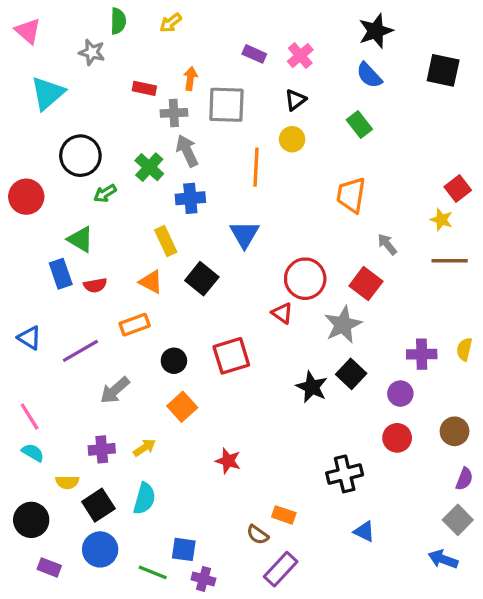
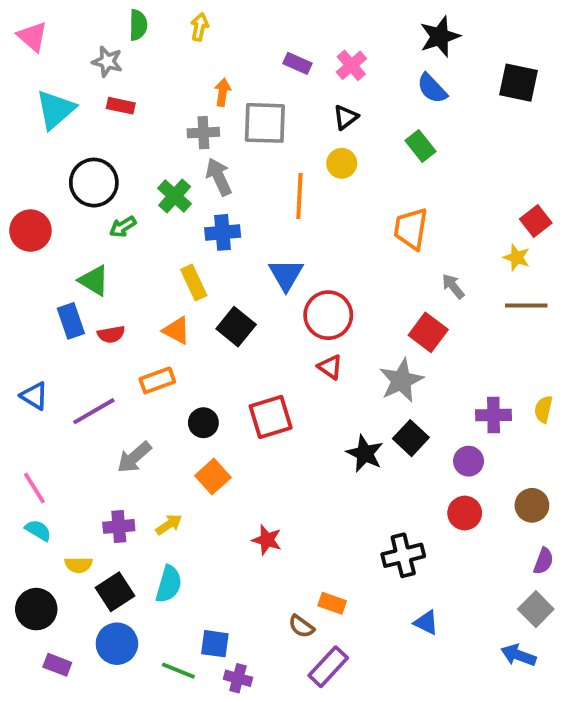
yellow arrow: (171, 23) -> (200, 27), turned 140
red rectangle: (144, 88) -> (121, 106), moved
red circle: (305, 279) -> (328, 315), moved

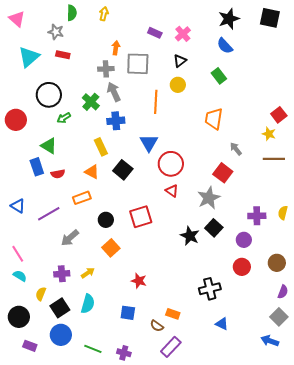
black square: (518, 83) -> (270, 18), moved
yellow semicircle: (78, 565) -> (41, 294), turned 112
blue square: (215, 644) -> (128, 313), moved

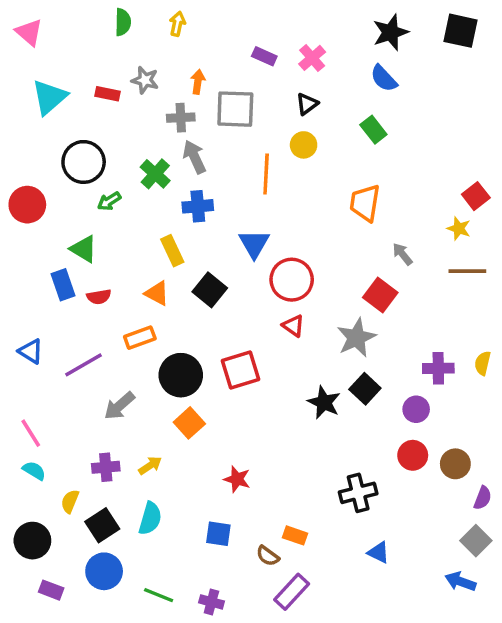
gray star: (56, 32) -> (145, 80), moved
black circle: (106, 220) -> (181, 375), size x1.6
brown circle: (277, 263) -> (455, 464), moved

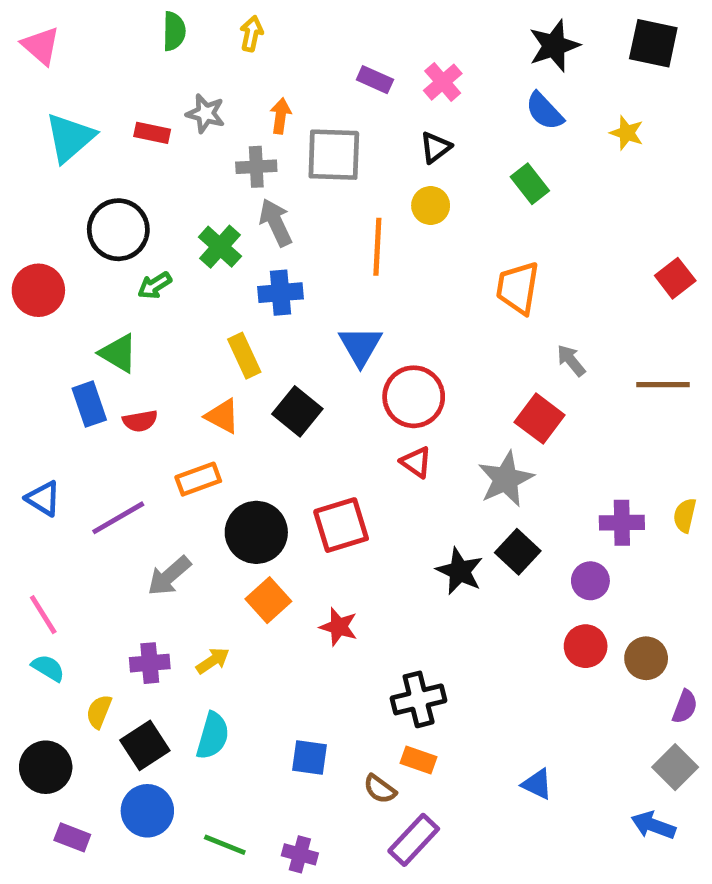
yellow star: (459, 228) -> (627, 133), moved
red star: (237, 479) -> (339, 627), moved
black cross: (358, 493) -> (419, 699), moved

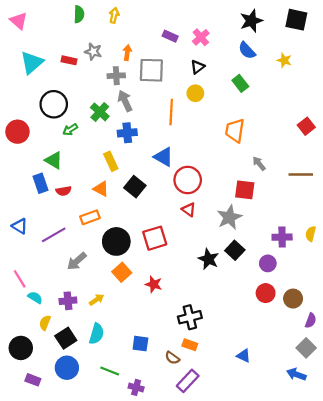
blue triangle: (360, 346) -> (163, 157), turned -30
red square: (540, 419) -> (245, 190), turned -30
cyan semicircle: (48, 668) -> (35, 297), moved
green line: (225, 845) -> (110, 371), moved

